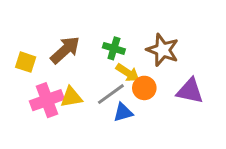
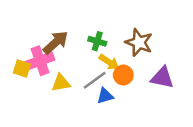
yellow square: (26, 62) -> (22, 69), moved
pink cross: (47, 100) -> (40, 61), moved

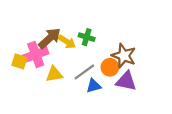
brown star: (139, 42) -> (124, 56), moved
yellow arrow: (109, 62) -> (67, 42), moved
purple triangle: (162, 78) -> (126, 81), moved

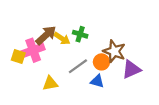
yellow triangle: (54, 74) -> (50, 83), moved
purple triangle: (126, 81) -> (131, 69), moved, turned -36
blue triangle: (94, 86) -> (97, 81), moved, turned 32

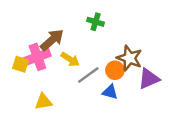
green cross: (80, 34) -> (96, 22), moved
yellow arrow: (62, 38) -> (70, 59), moved
yellow triangle: (50, 83) -> (43, 102), moved

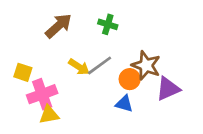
brown arrow: (52, 40) -> (59, 26), moved
pink cross: (37, 57) -> (42, 94), moved
gray line: (88, 75) -> (100, 65), moved

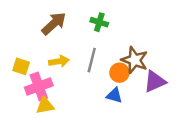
gray line: (100, 65) -> (92, 60), turned -40
yellow arrow: (79, 67) -> (59, 61), moved, turned -42

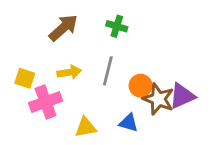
brown star: (135, 60) -> (158, 99), moved
blue triangle: (114, 95) -> (129, 123), moved
yellow triangle: (45, 105) -> (86, 127), moved

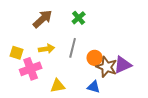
green cross: (117, 26) -> (79, 18), turned 32
blue triangle: (129, 123) -> (94, 87), moved

